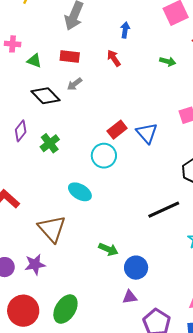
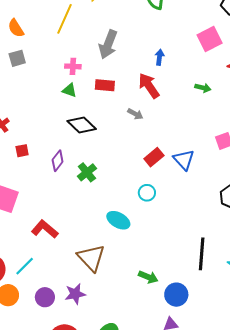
pink cross: (13, 44) -> (73, 66), moved
red arrow: (114, 58) -> (149, 86), size x1.5
gray arrow: (75, 84) -> (135, 114), moved, turned -112
cyan circle: (104, 156) -> (147, 193), moved, size x0.7
black line: (164, 210) -> (202, 254), moved, turned -60

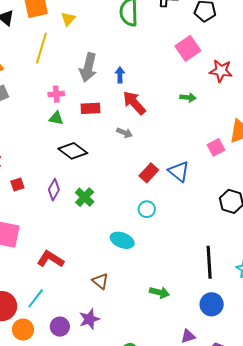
blue arrow: (160, 57) -> (120, 75), moved
brown triangle: (91, 258) -> (100, 281), size x0.6
blue circle: (176, 295) -> (212, 304), moved

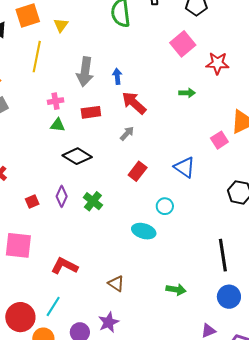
gray arrow: (125, 133) -> (127, 134), turned -63
red rectangle: (149, 173) -> (138, 171), moved
red square: (17, 184) -> (32, 201), moved
cyan circle: (147, 209) -> (165, 206), moved
cyan ellipse: (122, 240) -> (144, 231), moved

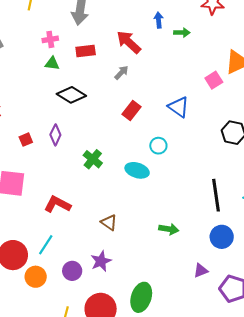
blue arrow: (117, 76) -> (159, 20), moved
green cross: (93, 201) -> (93, 159), moved

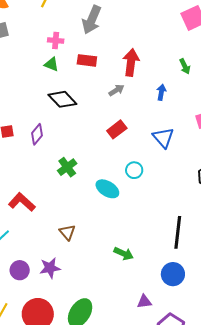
blue arrow: (159, 20) -> (161, 92), moved
green arrow: (182, 33) -> (185, 66), turned 49
red arrow: (129, 42) -> (131, 62), turned 40

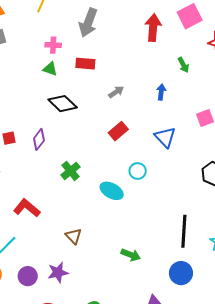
red arrow: (131, 62) -> (153, 28), moved

